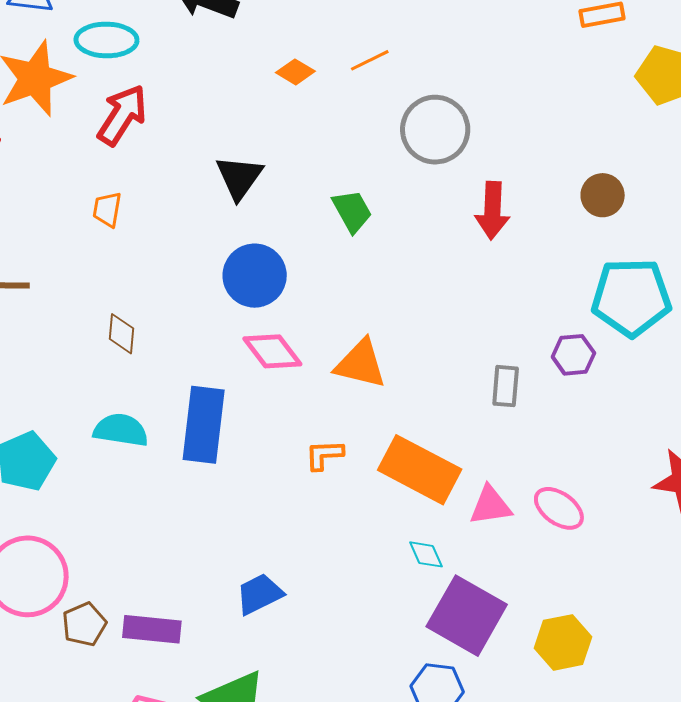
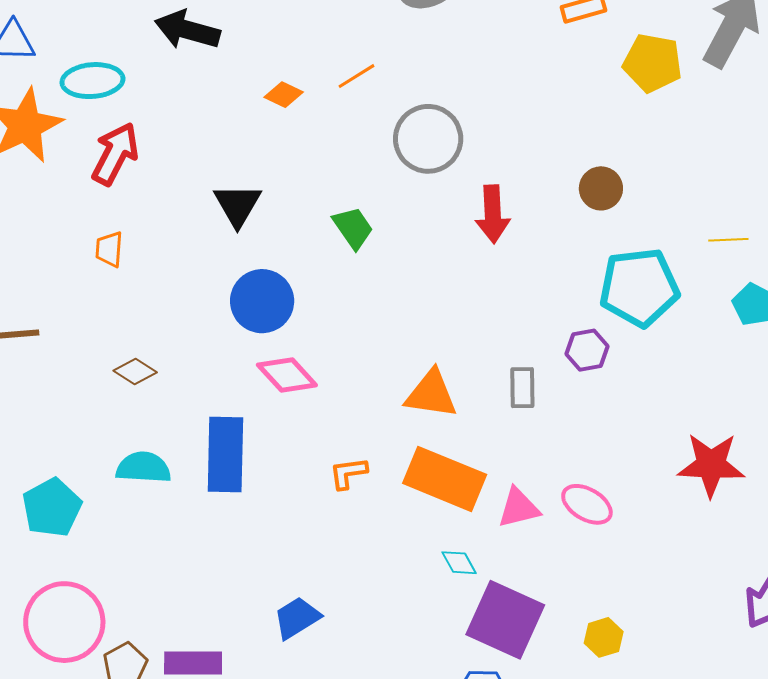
brown diamond: (122, 334) -> (135, 372), turned -57
orange triangle: (361, 364) -> (431, 394), moved
yellow hexagon: (563, 642) -> (604, 637), size x0.7

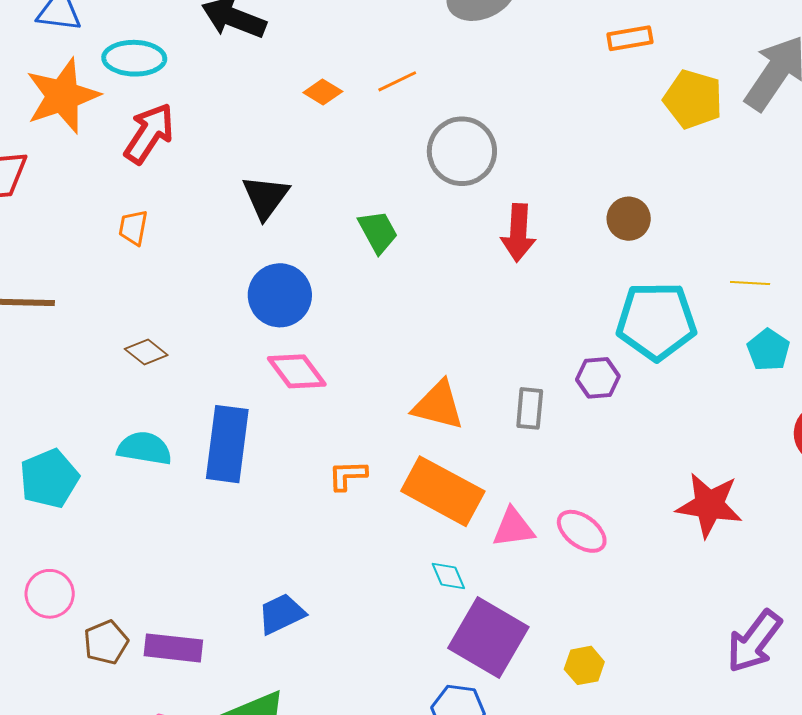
pink circle: (64, 622) -> (50, 594), size x0.6

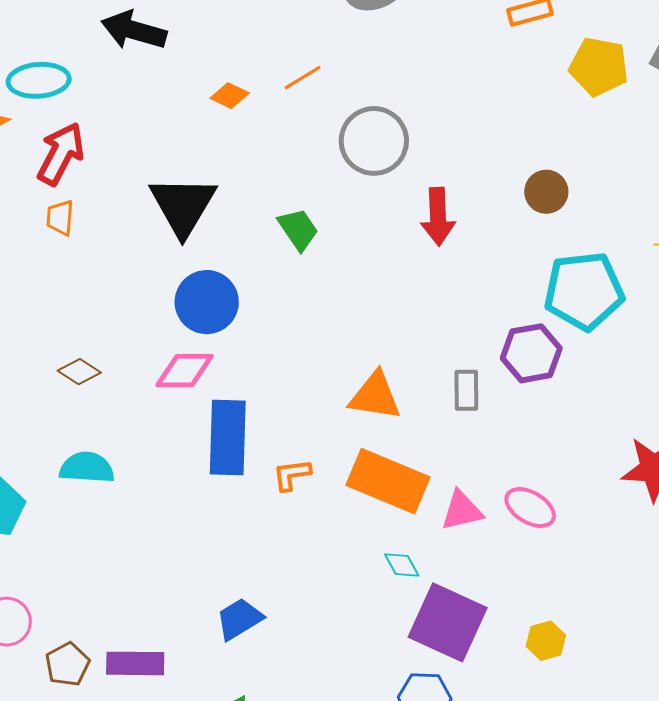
black triangle: (265, 197) -> (183, 206), size x1.4
orange trapezoid: (133, 228) -> (60, 218), moved
pink diamond: (297, 371) -> (184, 371), moved, turned -48
purple hexagon: (598, 378) -> (531, 353), size x1.4
blue rectangle: (227, 444) -> (228, 437), moved

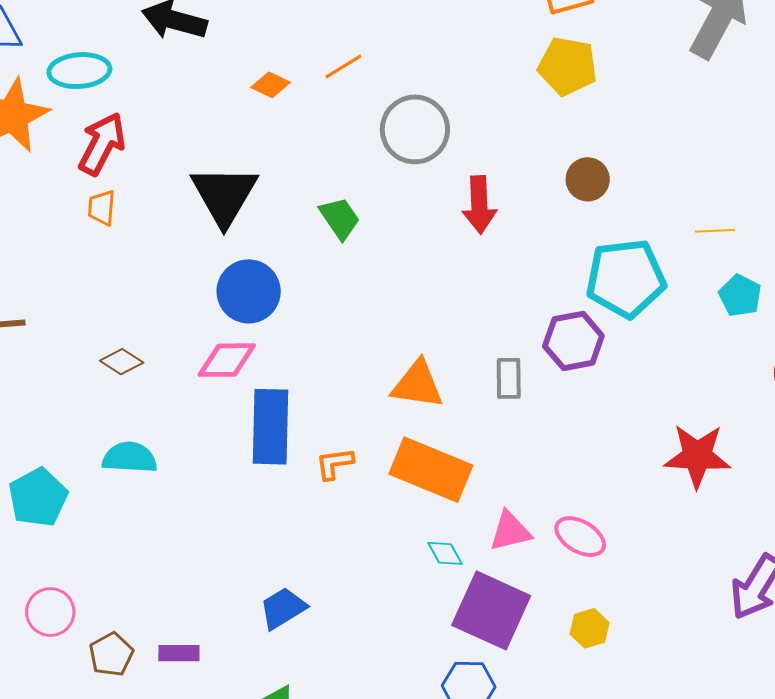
yellow pentagon: (599, 67) -> (567, 66), moved
pink ellipse: (530, 508) -> (580, 537), moved
pink triangle: (462, 511) -> (510, 531), moved
purple rectangle: (135, 663) -> (179, 653), size x0.7

